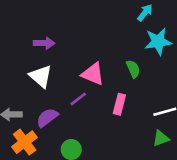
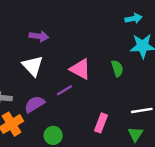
cyan arrow: (145, 13) -> (133, 18), turned 35
pink rectangle: (119, 104) -> (101, 123), moved
green triangle: (161, 138) -> (135, 134), turned -42

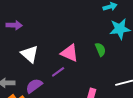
purple arrow: (39, 36) -> (14, 25), moved

